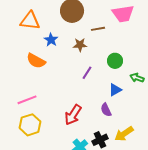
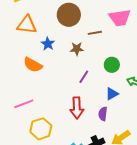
purple semicircle: (106, 110) -> (103, 114), turned 32
red arrow: (73, 115) -> (77, 108), moved, turned -35
yellow hexagon: (30, 125) -> (41, 129), moved

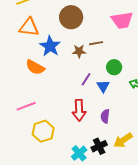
brown line: (95, 33) -> (96, 43), moved
blue star: (48, 44) -> (50, 46), size x1.5
blue triangle: (112, 94) -> (103, 86), moved, turned -32

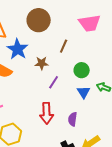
brown line: (96, 43) -> (64, 46), turned -56
brown star: (79, 51) -> (42, 63), moved
blue triangle: (103, 86) -> (84, 92), moved

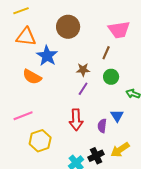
brown line: (64, 46) -> (106, 53), moved
brown star: (42, 63) -> (83, 70), moved
blue triangle: (84, 92) -> (117, 116), moved

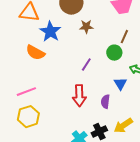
brown line: (106, 53) -> (124, 37), moved
brown star: (83, 70) -> (86, 27), moved
blue triangle: (117, 116) -> (120, 84), moved
yellow hexagon: (40, 141) -> (28, 117), moved

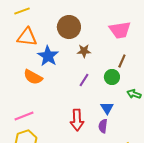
purple line: (86, 65) -> (84, 80), moved
blue triangle: (120, 84) -> (107, 108), moved

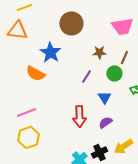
orange triangle: (27, 37) -> (17, 30), moved
brown star: (84, 51) -> (99, 52), moved
blue triangle: (107, 108) -> (104, 97), moved
purple semicircle: (103, 126) -> (105, 122), turned 48

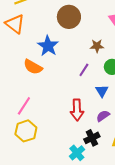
orange triangle: (17, 30) -> (15, 24), turned 30
pink line: (26, 112) -> (24, 106), turned -36
black cross: (99, 152) -> (92, 138), moved

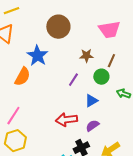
orange semicircle: (33, 67) -> (22, 77), turned -90
blue triangle: (102, 91) -> (91, 101), turned 32
red arrow: (77, 110) -> (66, 120), turned 85

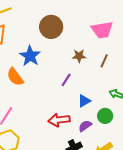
orange semicircle: (22, 77) -> (15, 77), turned 114
green circle: (101, 77) -> (105, 116), moved

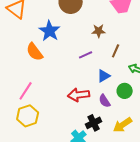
brown line: (104, 61) -> (116, 51), moved
purple line: (66, 80) -> (86, 55), turned 32
purple semicircle: (85, 126) -> (105, 101), turned -88

